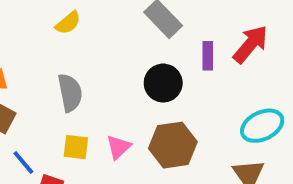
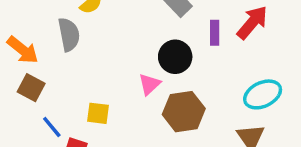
gray semicircle: (70, 93) -> (69, 34), moved
pink triangle: (119, 147) -> (149, 84), moved

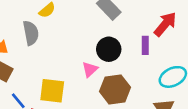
purple rectangle: (215, 33) -> (145, 45), moved
yellow square: (98, 113) -> (52, 91), size x1.5

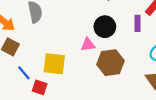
pink triangle: (90, 69) -> (88, 45), turned 35

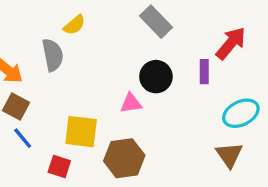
brown hexagon: (110, 63) -> (124, 158), moved
blue line: (24, 73) -> (23, 138), moved

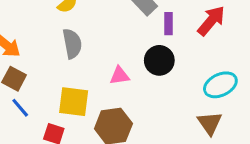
gray semicircle: (53, 55) -> (72, 44), moved
purple rectangle: (204, 72) -> (168, 24), moved
black circle: (156, 77) -> (159, 60), moved

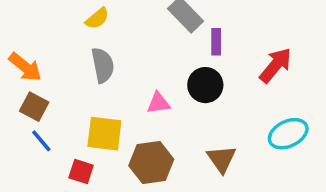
red arrow: (211, 21) -> (276, 65), moved
cyan ellipse: (220, 85) -> (288, 134), moved
brown triangle: (210, 123) -> (222, 159), moved

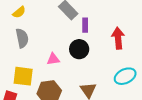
red arrow: (276, 65) -> (118, 38), turned -45

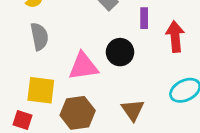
purple rectangle: (85, 25) -> (144, 18), moved
pink triangle: (53, 59) -> (83, 66), size x1.6

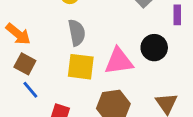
yellow square: (41, 90) -> (81, 67), moved

